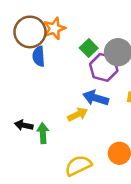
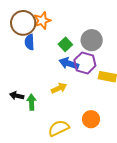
green square: (89, 48) -> (65, 44), moved
purple hexagon: (104, 67) -> (85, 63), moved
blue arrow: (96, 98) -> (69, 63), moved

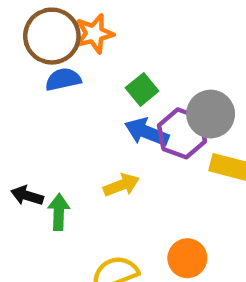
gray circle: (92, 40) -> (211, 114), moved
blue semicircle: (30, 42) -> (63, 79), turned 77

